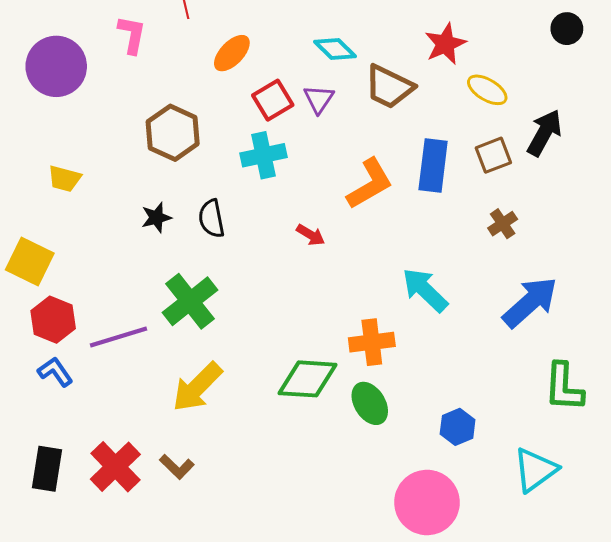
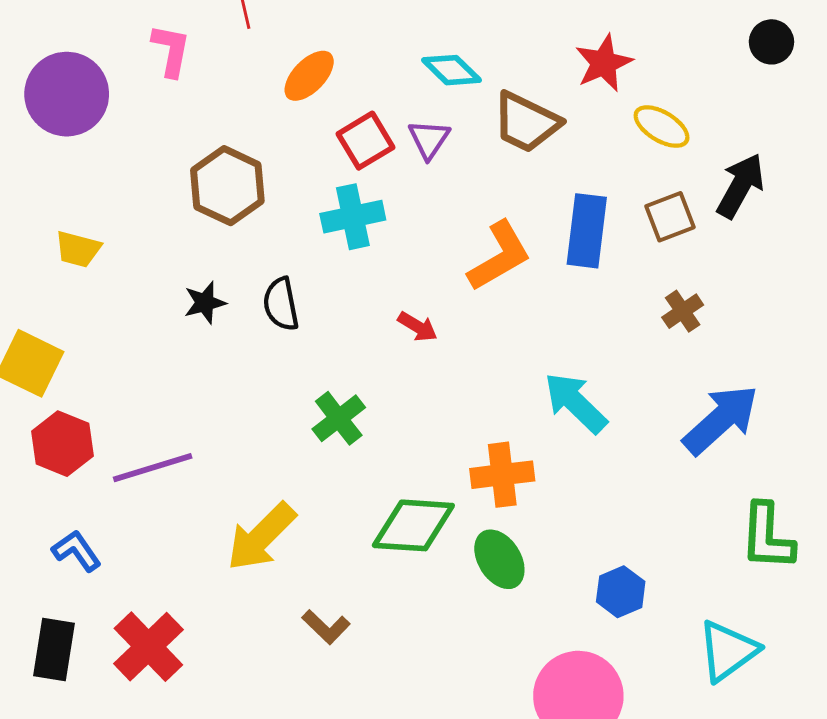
green cross: (190, 301) -> (339, 418), moved, size x0.7
blue L-shape: (55, 372) -> (77, 551), moved
brown L-shape: (177, 467) -> (326, 627), moved

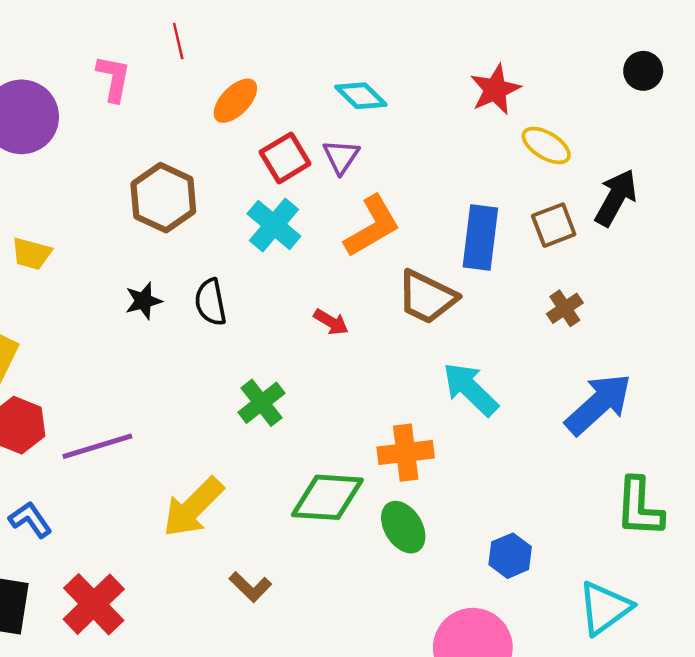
brown trapezoid: (526, 122) -> (427, 297), moved
cyan cross: (353, 217) -> (274, 225), turned -38
orange L-shape: (499, 256) -> (372, 226), moved

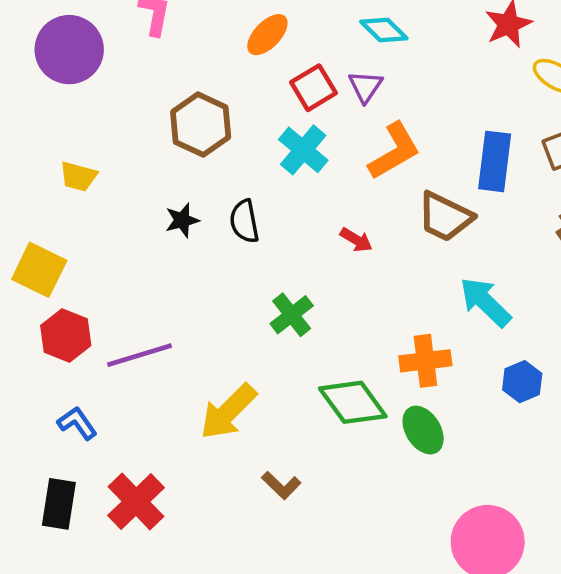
green diamond: (327, 497) -> (353, 402), turned 50
blue hexagon: (510, 556) -> (522, 382), moved

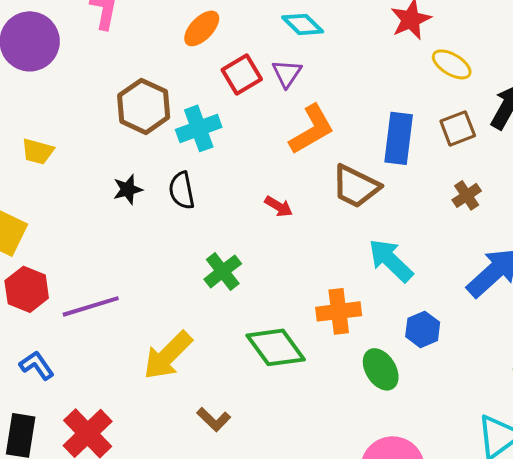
cyan cross: (303, 150) -> (199, 128), moved, turned 30
green ellipse: (423, 430) -> (381, 369), moved

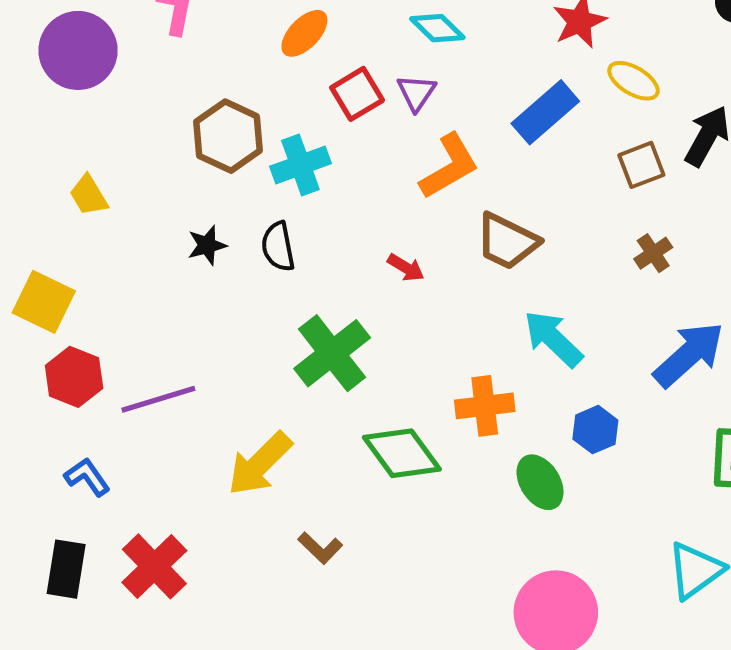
blue rectangle: (399, 138) -> (545, 112), moved, turned 42
yellow trapezoid: (38, 151) -> (89, 195), turned 44
green cross: (223, 271) -> (332, 353), size x1.5

